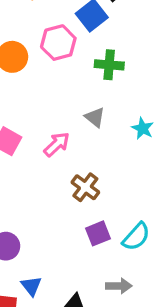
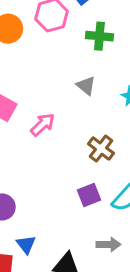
pink arrow: (57, 144) -> (43, 125), moved
brown cross: (85, 187) -> (101, 149), moved

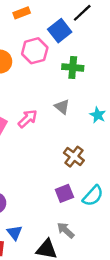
pink arrow: (43, 125) -> (28, 119), moved
gray arrow: (108, 244) -> (66, 230), moved, turned -138

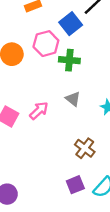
green cross: (73, 67) -> (69, 60), moved

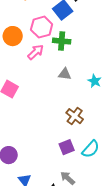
gray triangle: (73, 99) -> (65, 74), turned -32
pink arrow: (39, 111) -> (36, 52), moved

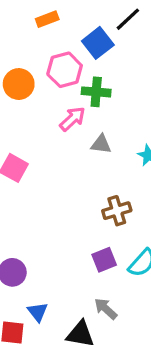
pink arrow: (36, 52) -> (72, 119), moved
brown cross: (75, 116) -> (117, 211), turned 36

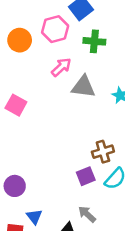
green cross: (96, 92) -> (94, 41), moved
gray triangle: (101, 144) -> (83, 87), size x1.5
brown cross: (117, 211) -> (103, 152), moved

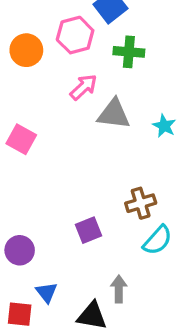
purple square: (86, 176) -> (89, 230), moved
gray arrow: (87, 214) -> (119, 289), turned 48

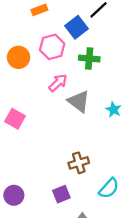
gray triangle: (114, 114) -> (79, 101), turned 30
brown cross: (141, 203) -> (79, 163), moved
purple square: (89, 230) -> (61, 194), moved

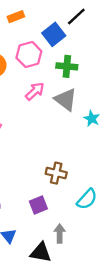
gray triangle: (79, 101) -> (66, 100), moved
brown cross: (79, 163) -> (56, 173), turned 30

